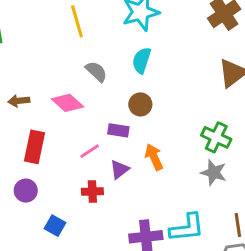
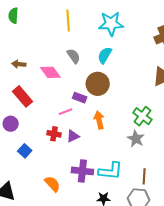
brown circle: (140, 104) -> (98, 84), size x1.5
red rectangle: (35, 147) -> (23, 96), turned -65
pink line: (90, 151) -> (66, 112), moved
purple triangle: (119, 169) -> (73, 136), moved

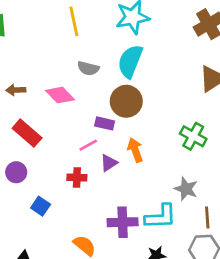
cyan semicircle: (105, 55) -> (130, 61), size x1.4
gray semicircle: (74, 56) -> (88, 68), turned 147
purple triangle: (73, 136) -> (109, 163), moved
gray star: (136, 139) -> (186, 189), moved

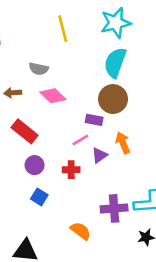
gray semicircle: (88, 68) -> (39, 69), moved
purple circle: (16, 172) -> (35, 165), moved

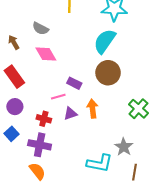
brown arrow: (13, 93) -> (14, 42), turned 48
brown circle: (113, 99) -> (108, 73), moved
purple cross: (114, 208) -> (40, 145), moved

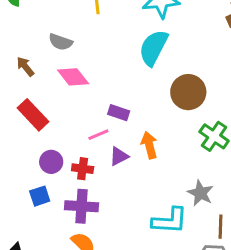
brown circle: (108, 73) -> (188, 92), moved
purple circle: (15, 107) -> (51, 162), moved
blue square: (11, 134) -> (40, 196), turned 32

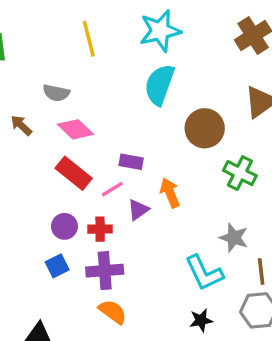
red rectangle: (33, 115) -> (74, 173), moved
cyan L-shape: (170, 221) -> (204, 273), turned 69

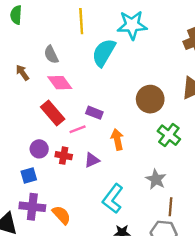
cyan semicircle: (159, 85) -> (104, 53), moved
gray semicircle: (56, 93) -> (51, 55), turned 42
purple triangle: (138, 210) -> (92, 160), moved
purple cross: (105, 271) -> (32, 207), moved
cyan L-shape: (204, 273) -> (113, 199), moved, turned 52

